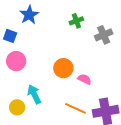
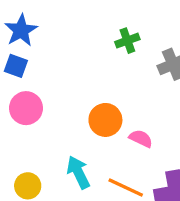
blue star: (29, 15) -> (21, 30), moved
cyan arrow: (34, 94) -> (78, 172), moved

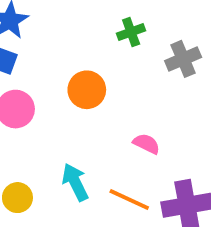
orange circle: (105, 120) -> (87, 90), moved

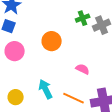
green cross: (131, 32) -> (83, 18), moved

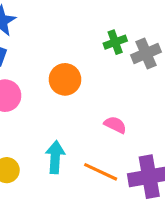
cyan arrow: (46, 89) -> (55, 157), turned 30

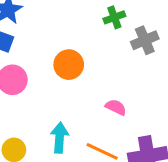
green cross: (115, 42) -> (114, 17), moved

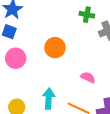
green cross: (114, 17) -> (87, 15), turned 32

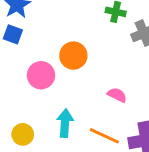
pink circle: (16, 58) -> (41, 75), moved

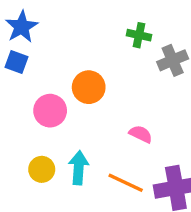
yellow circle: (23, 134) -> (42, 169), moved

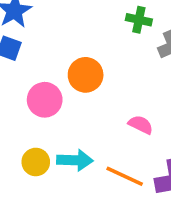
cyan arrow: (79, 168) -> (75, 160), turned 88

